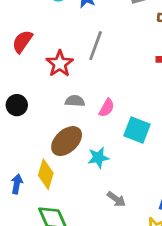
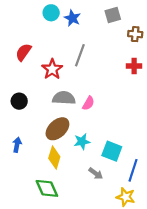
gray semicircle: (75, 101) -> (64, 98), size x1.5
cyan square: (137, 130) -> (112, 151), moved
yellow diamond: (46, 174) -> (54, 158), moved
blue arrow: (17, 184) -> (17, 145), moved

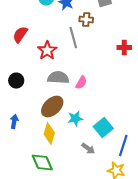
brown cross: (135, 34) -> (86, 20), moved
gray line: (80, 55) -> (73, 38), turned -35
cyan square: (112, 151) -> (103, 128), turned 30

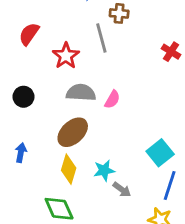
red cross: (124, 48) -> (171, 52), turned 32
cyan star: (75, 118) -> (104, 170), moved
cyan square: (103, 128) -> (160, 153), moved

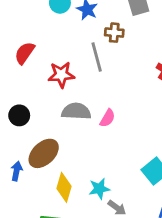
red star: (66, 56) -> (61, 75), turned 30
brown ellipse: (73, 132) -> (44, 153), moved

